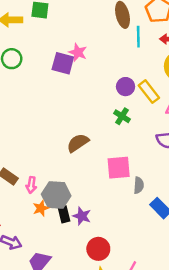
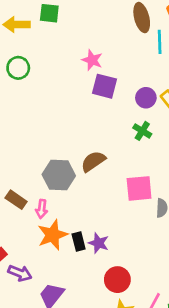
purple square: (63, 63) -> (104, 86), moved
gray hexagon: (56, 195) -> (59, 175), moved
orange star: (41, 208) -> (53, 235), size x1.6

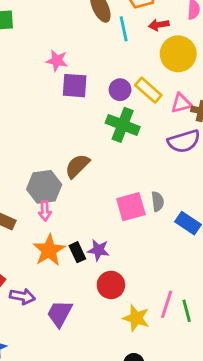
green cross: (142, 131) -> (123, 125), size x1.6
pink square: (139, 188) -> (131, 207), moved
pink arrow: (42, 209) -> (45, 211), moved
red circle: (117, 280) -> (111, 285), moved

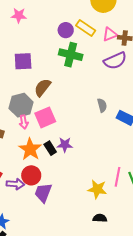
purple square: (75, 86) -> (23, 61), moved
pink square: (131, 207) -> (45, 117), moved
red circle: (111, 285) -> (31, 175), moved

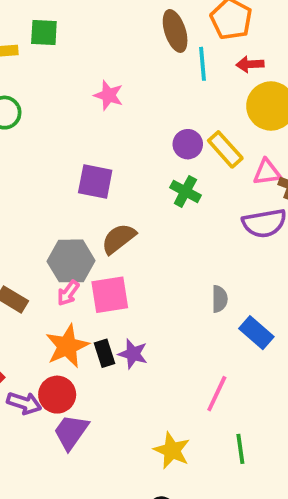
green cross: (71, 55) -> (185, 191), size x0.7
pink arrow: (24, 122) -> (68, 293), turned 32
pink line: (118, 177) -> (217, 394), moved

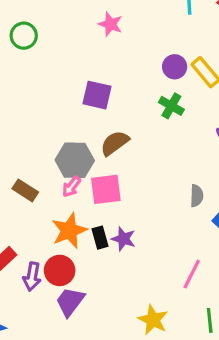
purple arrow: (24, 403) -> (32, 277), turned 80

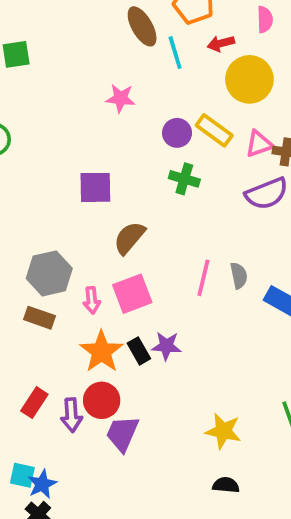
pink star: (110, 24) -> (120, 98), moved
gray hexagon: (75, 160) -> (49, 273), moved
pink arrow: (71, 187) -> (92, 300), turned -30
pink line: (192, 274) -> (203, 278), moved

